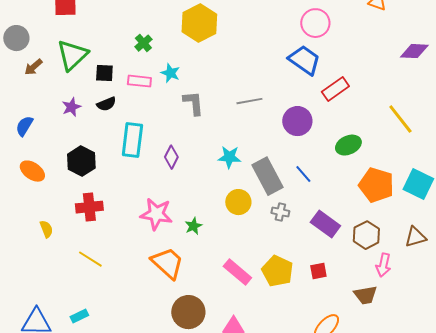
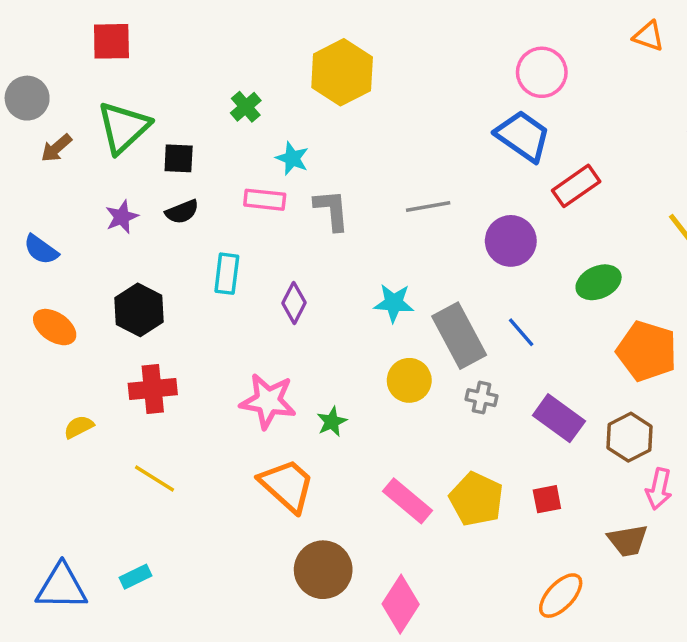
pink rectangle: (139, 81) -> (265, 200), moved
blue semicircle: (24, 126) -> (41, 250), turned -85
cyan rectangle: (132, 140) -> (227, 274), size x0.7
yellow semicircle: (46, 229) -> (79, 427), turned -96

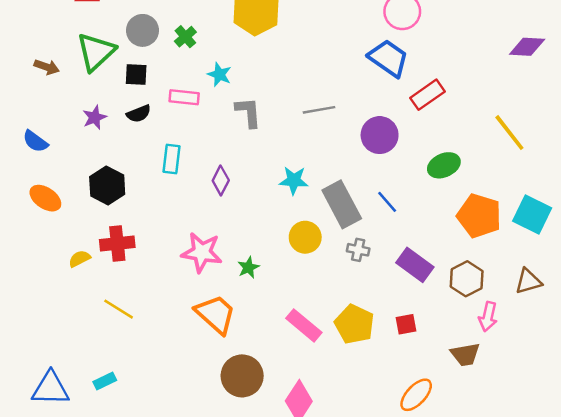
gray circle: (27, 98) -> (142, 30), moved
brown arrow: (56, 148) -> (47, 67), turned -120
pink rectangle: (265, 200) -> (184, 97), moved
yellow semicircle: (79, 427) -> (79, 259), moved

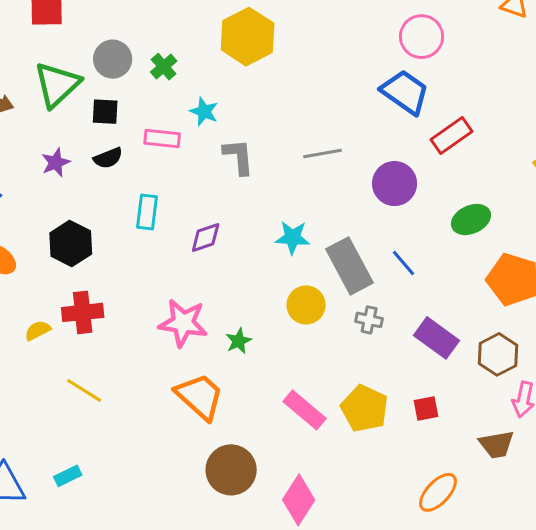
purple diamond: (221, 180) -> (206, 238), turned 44

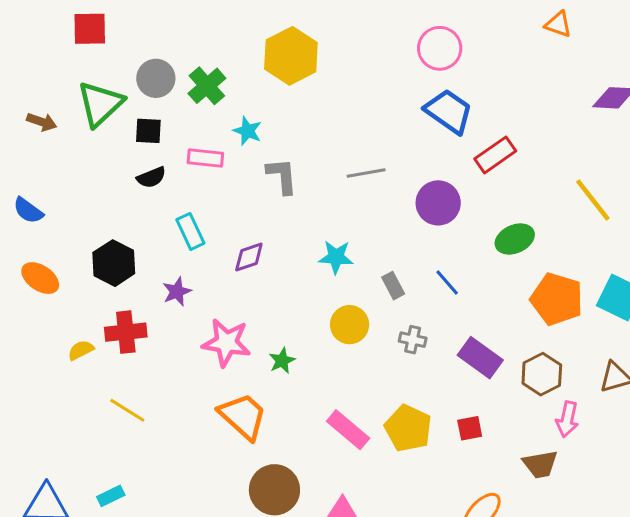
pink circle: (421, 37) -> (440, 48), moved
green cross: (164, 67) -> (207, 86), size x1.4
purple star: (56, 163) -> (177, 292), moved
cyan rectangle: (147, 212) -> (190, 231), turned -32
gray rectangle: (350, 266) -> (393, 286), size x0.5

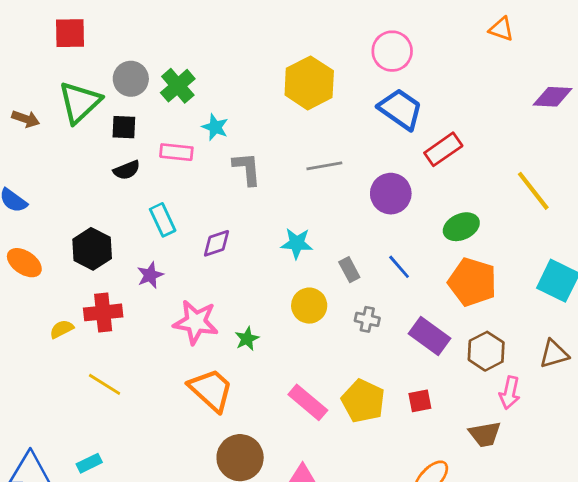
yellow hexagon: (291, 56) -> (309, 83), moved
orange pentagon: (557, 299) -> (472, 282), moved

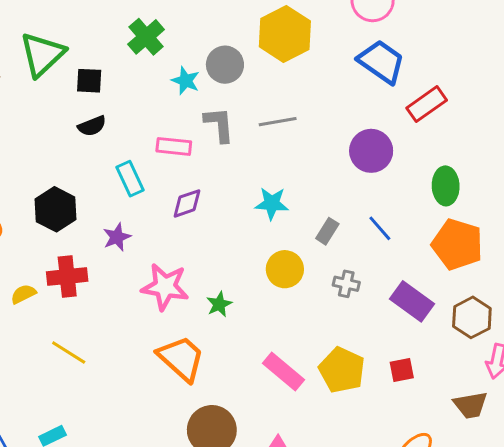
gray circle: (131, 79) -> (225, 65), moved
pink rectangle: (176, 152) -> (174, 146), moved
gray line: (324, 166) -> (278, 122), moved
green ellipse: (461, 227) -> (446, 186), turned -68
gray rectangle: (349, 270) -> (327, 231), turned 60

